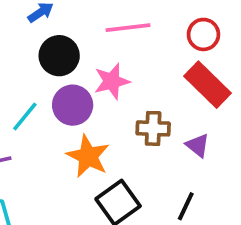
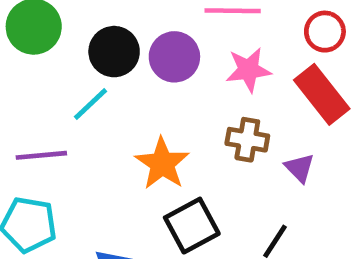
black circle: (59, 56) -> (114, 52), moved
pink star: (112, 81) -> (248, 70), moved
purple circle: (73, 105) -> (174, 57), moved

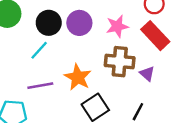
brown cross: (247, 140) -> (120, 62), size x1.4
purple line: (41, 155) -> (40, 86), moved

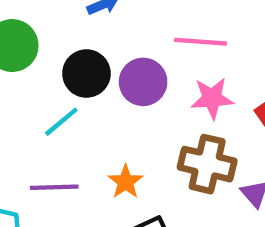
orange star: (78, 77) -> (126, 182), size x0.7

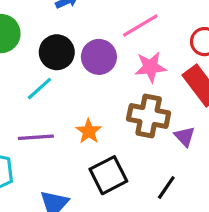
pink line: (201, 42) -> (140, 26), turned -33

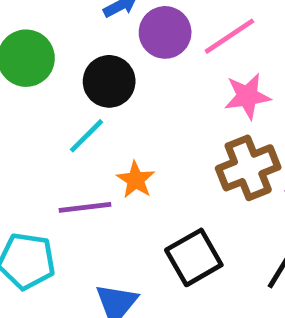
purple circle: (99, 57) -> (165, 32), moved
brown cross: (149, 116) -> (248, 168), turned -30
orange star: (89, 131) -> (136, 180), moved

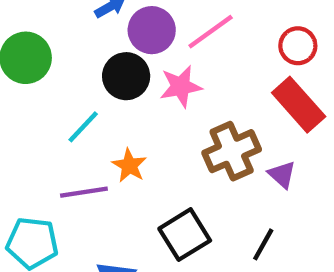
black circle: (109, 81) -> (126, 76), moved
pink star: (247, 96) -> (181, 86), moved

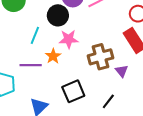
pink star: (181, 86) -> (69, 39), moved
cyan line: (83, 127) -> (35, 35), turned -30

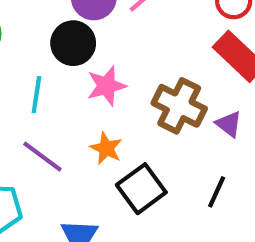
orange star: (53, 56) -> (106, 148), moved
brown cross: (100, 57) -> (179, 106), turned -35
purple line: (31, 65) -> (42, 157), turned 50

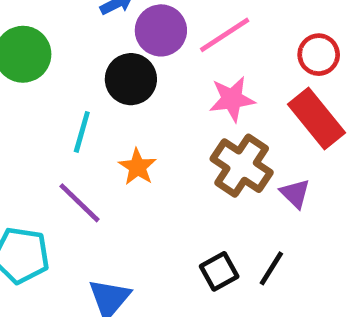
pink star: (106, 86) -> (232, 99), moved
orange star: (106, 148) -> (137, 167), moved
black square: (141, 189) -> (219, 271), moved, size x0.7

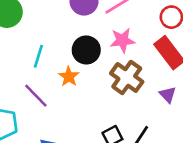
black circle: (131, 79) -> (86, 50), moved
purple triangle: (295, 193) -> (168, 95), moved

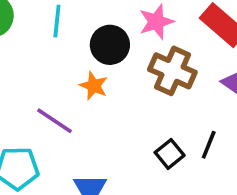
cyan line: (38, 56) -> (57, 21), moved

